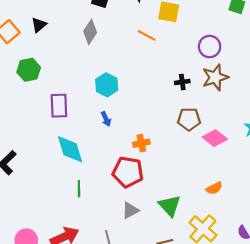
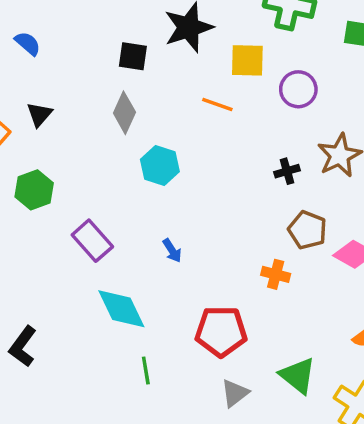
purple circle: (210, 47) -> (298, 89), moved
cyan hexagon: (107, 85) -> (160, 166), moved
purple rectangle: (59, 106) -> (92, 241), turned -30
brown pentagon: (189, 119) -> (307, 230), turned 30
orange cross: (141, 143) -> (276, 274), moved, turned 35

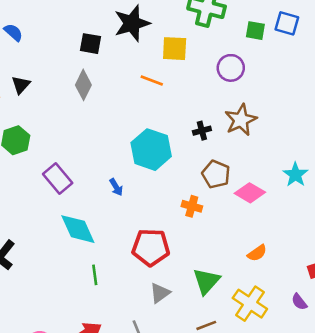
purple circle: (298, 89) -> (231, 68), moved
cyan hexagon: (160, 166) -> (151, 150), moved, size x1.4
green triangle: (298, 376) -> (206, 281), turned 32

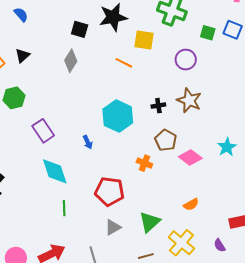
brown star: (241, 120) -> (189, 100), turned -30

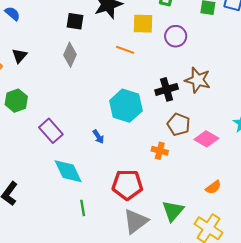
purple circle: (186, 60) -> (176, 36), moved
black cross: (158, 106) -> (167, 89), size x1.5
gray triangle: (113, 227) -> (136, 221), size x1.5

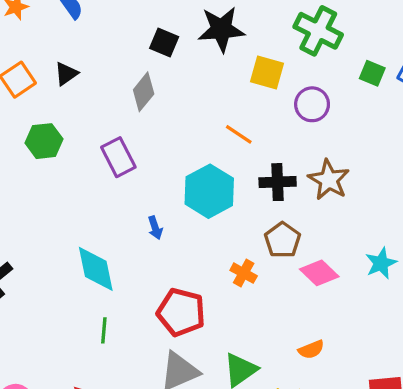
orange line: (125, 50) -> (239, 134), moved
purple rectangle: (51, 131) -> (118, 157), moved

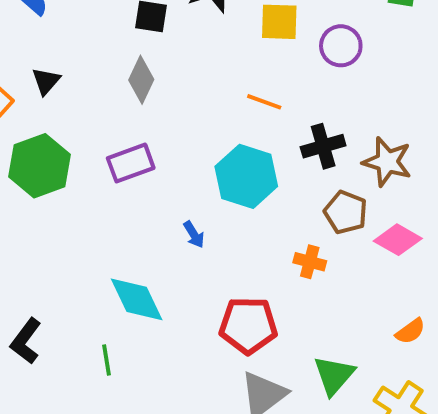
green hexagon: (44, 141) -> (40, 166), size x1.4
purple rectangle: (118, 157) -> (131, 163), turned -69
brown star: (329, 180) -> (387, 162), moved
green line: (104, 330) -> (107, 360), moved

